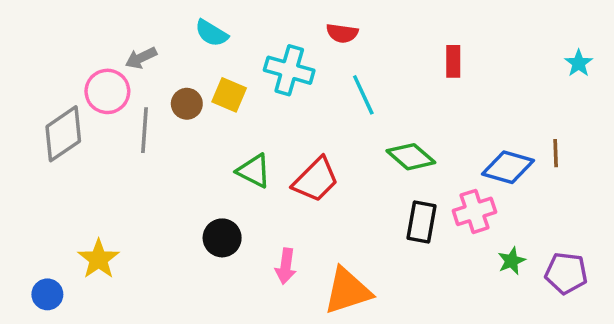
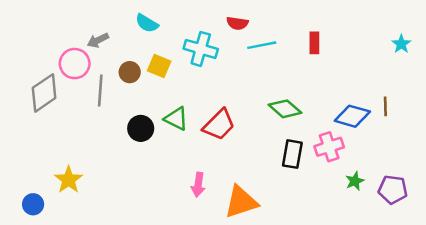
cyan line: (363, 95) -> (262, 45), moved, turned -76
black circle: (222, 238) -> (141, 128), moved

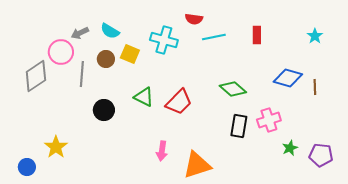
cyan semicircle: (147, 23) -> (110, 31), moved
cyan star: (401, 44) -> (315, 36), moved
blue diamond: (352, 116) -> (288, 78), moved
black circle: (141, 128) -> (104, 110), moved

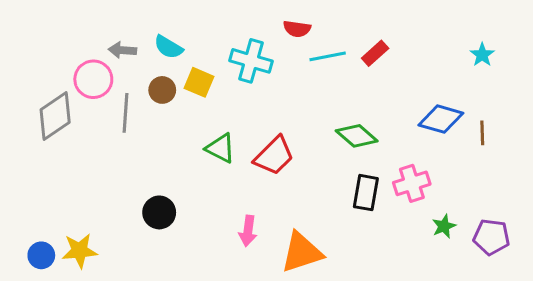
gray arrow: (80, 33) -> (122, 50), turned 30
red rectangle: (257, 35) -> (375, 53), moved, turned 48
black circle: (104, 110) -> (159, 212), moved
yellow star: (56, 147) -> (80, 251), moved, turned 30

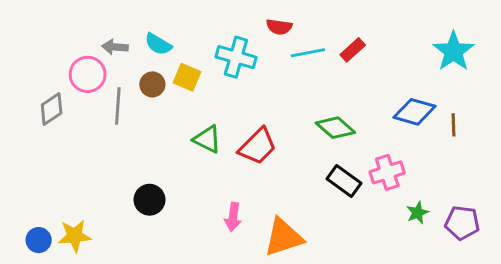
cyan star: (482, 55) -> (453, 51), size x1.8
gray diamond: (55, 116) -> (52, 109), size x0.7
black rectangle: (366, 193) -> (344, 181), turned -64

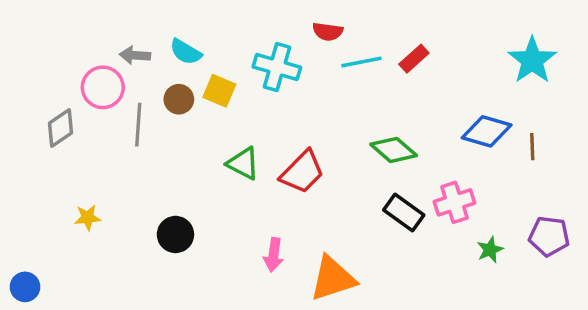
purple pentagon: (462, 223) -> (549, 236), moved
yellow star: (75, 236) -> (88, 218), moved, size x0.7
blue circle: (39, 240) -> (25, 287), moved

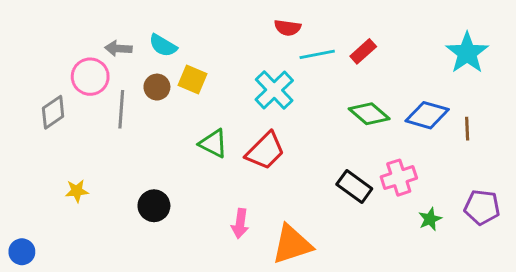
cyan cross: (277, 67) -> (274, 90), moved, turned 30
green diamond: (394, 150) -> (369, 114), moved

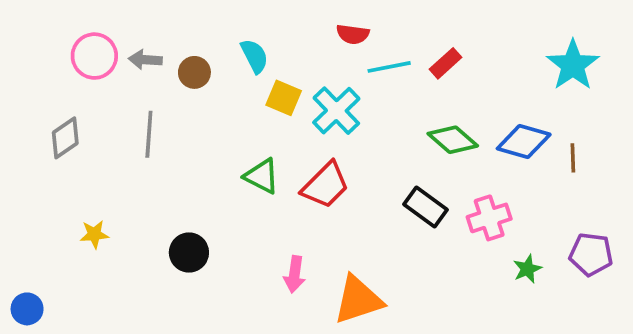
cyan semicircle: (163, 45) -> (254, 56), moved, turned -148
pink circle: (90, 77) -> (94, 56), moved
yellow square: (193, 80) -> (284, 98), moved
brown circle: (157, 87) -> (194, 72), moved
black rectangle: (354, 186) -> (425, 207), moved

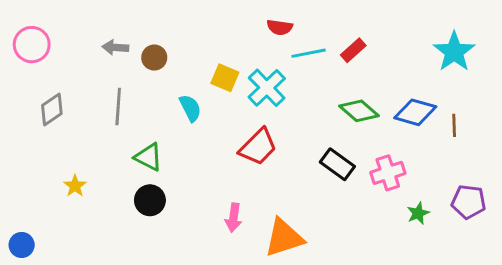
pink circle: (94, 56) -> (32, 45), moved
cyan semicircle: (254, 56) -> (190, 108), moved
green triangle: (262, 176) -> (148, 157), moved
yellow star: (94, 234) -> (75, 186), turned -30

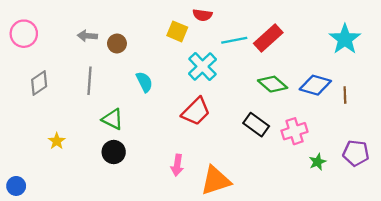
red semicircle: (280, 27) -> (202, 15), moved
red rectangle: (353, 50) -> (268, 38), size x1.5
yellow square: (225, 78) -> (177, 31), moved

